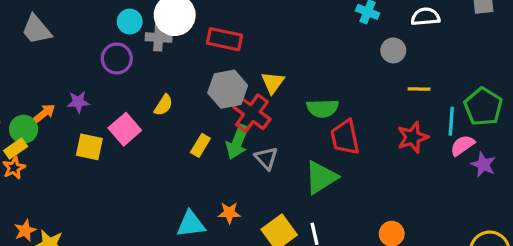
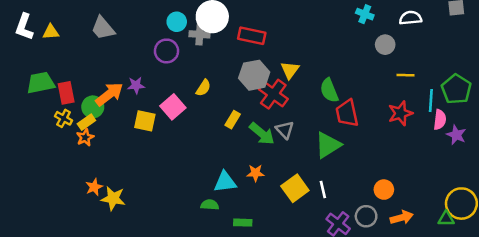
green semicircle: (323, 108) -> (329, 90), turned 70
orange arrow: (44, 113) -> (109, 94), size x1.6
green arrow: (237, 142) -> (262, 134), moved, turned -72
pink semicircle: (462, 145) -> (440, 120), turned 132

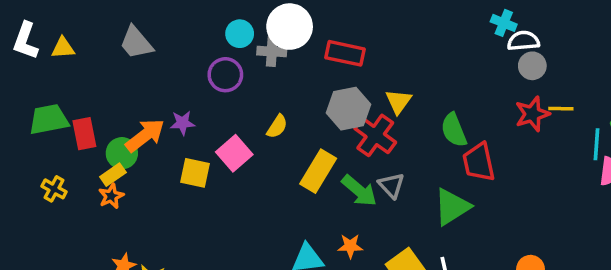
white semicircle: (411, 18) -> (523, 41), moved
red star: (400, 113) -> (532, 114), moved
yellow cross: (64, 118) -> (54, 189), moved
yellow rectangle: (233, 120) -> (318, 171), size x1.6

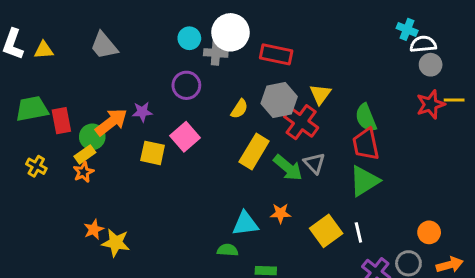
purple circle: (225, 75) -> (186, 85), moved
yellow semicircle: (277, 126) -> (239, 109), moved
red trapezoid: (479, 162) -> (366, 144), moved

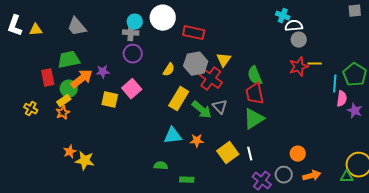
gray cross: (216, 53) -> (131, 33), moved
green trapezoid: (32, 109) -> (69, 60), moved
cyan triangle: (245, 224) -> (173, 136), moved

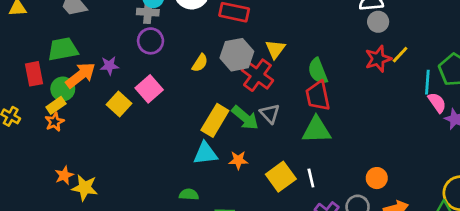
yellow line: (315, 64) -> (400, 55), turned -48
yellow rectangle: (179, 99) -> (215, 120), moved
pink semicircle: (342, 99) -> (437, 103), turned -42
yellow square: (110, 100) -> (119, 104), turned 30
green triangle: (254, 119) -> (316, 130), turned 30

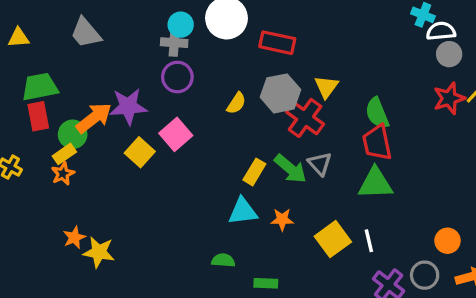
green trapezoid: (63, 49) -> (40, 87), moved
purple star: (109, 66) -> (128, 106), size x1.6
yellow rectangle: (215, 120) -> (254, 172), size x0.7

